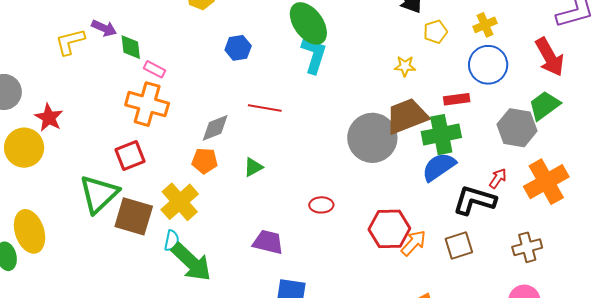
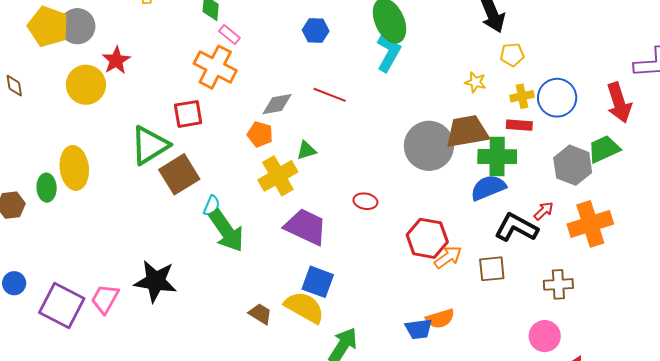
yellow cross: (485, 25) -> (522, 96), moved
yellow cross: (180, 202) -> (278, 176), moved
brown square: (134, 216) -> (179, 174), turned 30
purple trapezoid: (268, 242) -> (306, 227), size x1.4

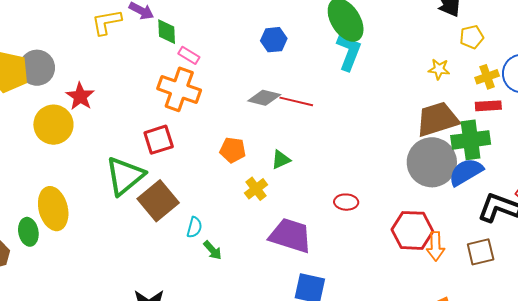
gray diamond: (277, 104) -> (264, 98), moved, turned 32
gray circle: (429, 146) -> (432, 162), moved
yellow cross: (278, 176) -> (256, 189), size x0.6
green arrow: (227, 231) -> (213, 250), size x0.5
orange arrow: (448, 257) -> (436, 246), turned 132

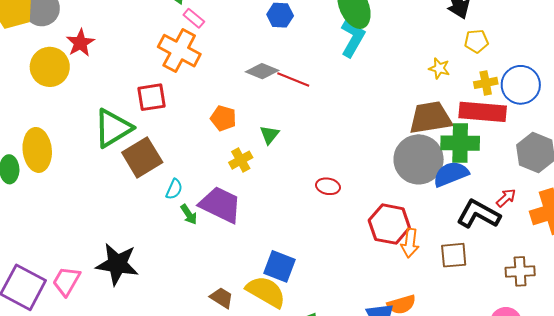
red rectangle: (488, 106) -> (483, 112), size x1.8
green triangle: (281, 160) -> (270, 135), turned -35
purple trapezoid: (290, 236) -> (220, 205), moved

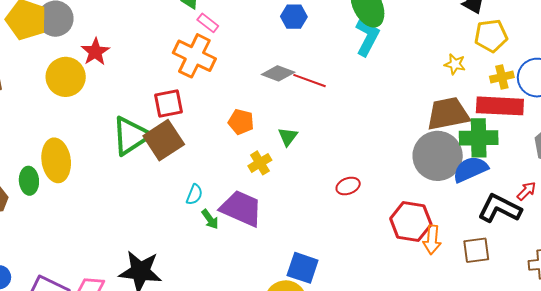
yellow pentagon: (476, 41) -> (491, 36), size x1.4
brown square: (142, 157) -> (164, 140), moved
red ellipse: (328, 186) -> (348, 186), turned -30

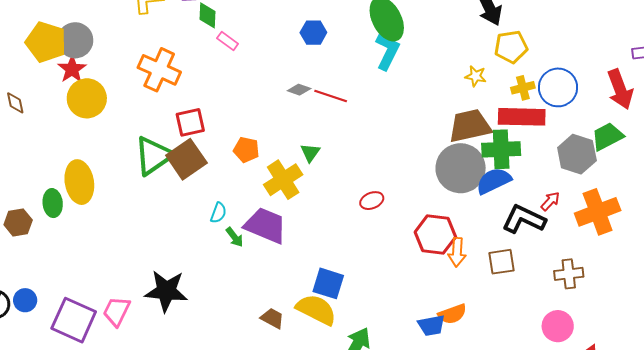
red star: (95, 52) -> (72, 69), moved
orange cross: (194, 56) -> (159, 70), moved
gray diamond: (278, 73) -> (299, 90), size x0.7
orange pentagon: (241, 122) -> (246, 150), moved
yellow cross: (260, 163) -> (283, 180), size x1.6

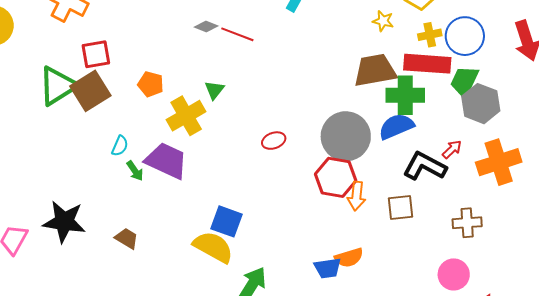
green trapezoid: (607, 136) -> (464, 81), moved, turned -40
gray circle: (461, 168) -> (346, 136), moved
brown trapezoid: (272, 318) -> (127, 238), moved

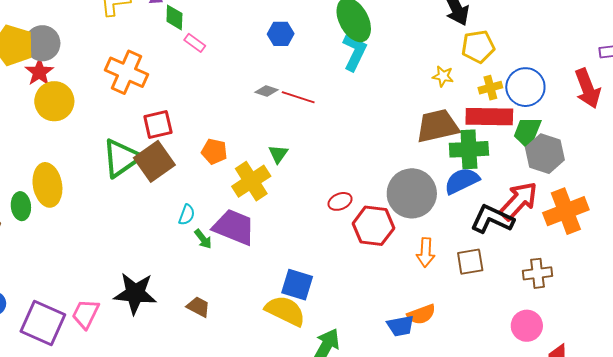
red arrow: (452, 149) -> (519, 201), size x2.0
red hexagon: (336, 177) -> (373, 226), moved

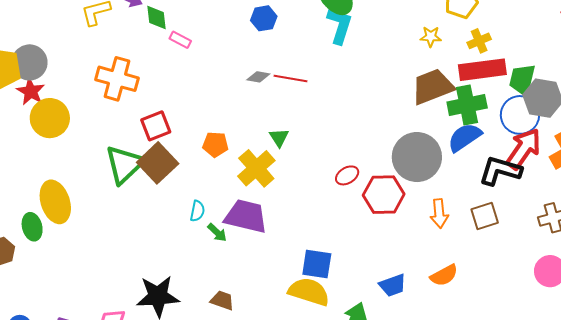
blue circle: (525, 87) -> (520, 115), moved
blue trapezoid: (400, 326) -> (393, 285), moved

